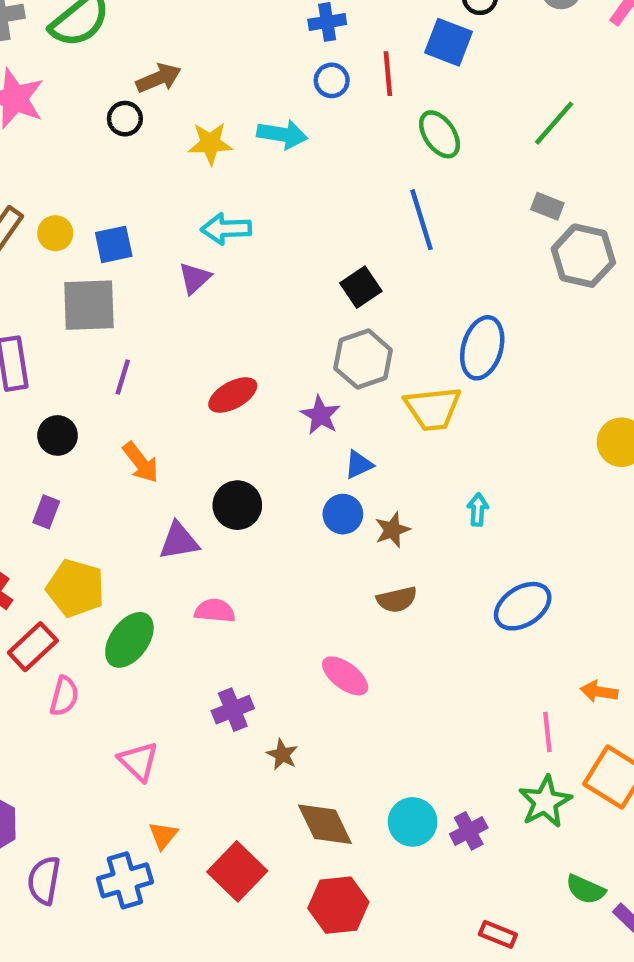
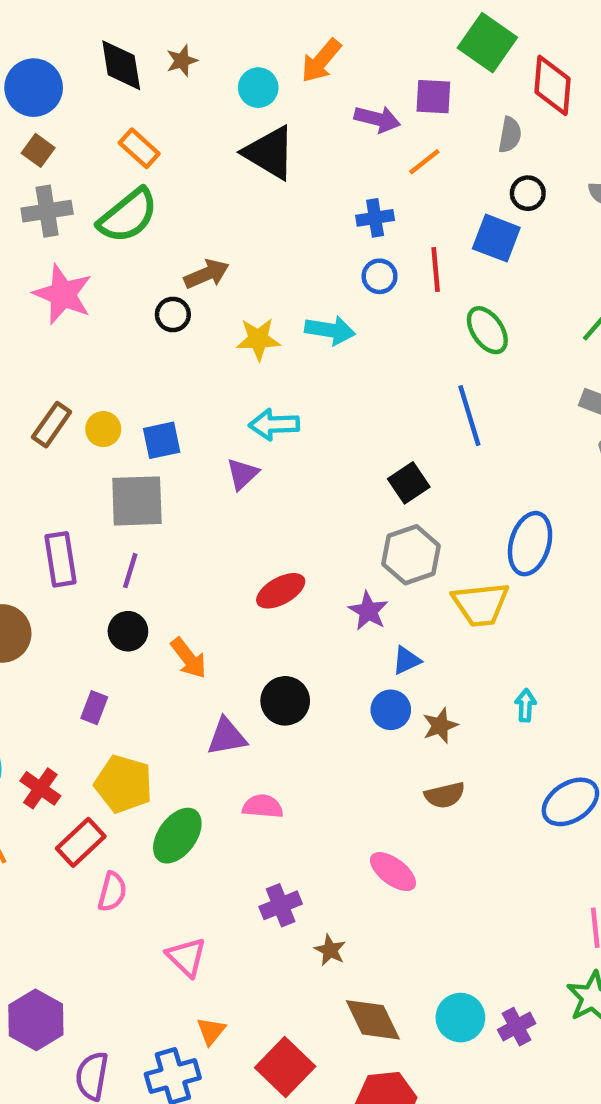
purple line: (123, 377) -> (130, 571), moved
black circle: (58, 435) -> (128, 631), moved

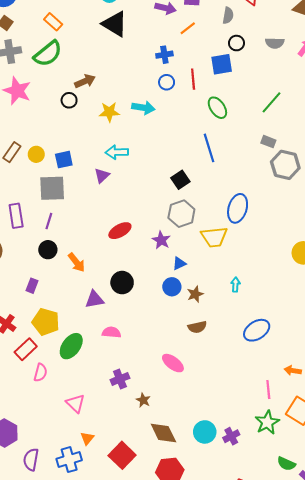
blue square: (496, 238) -> (222, 64), turned -30

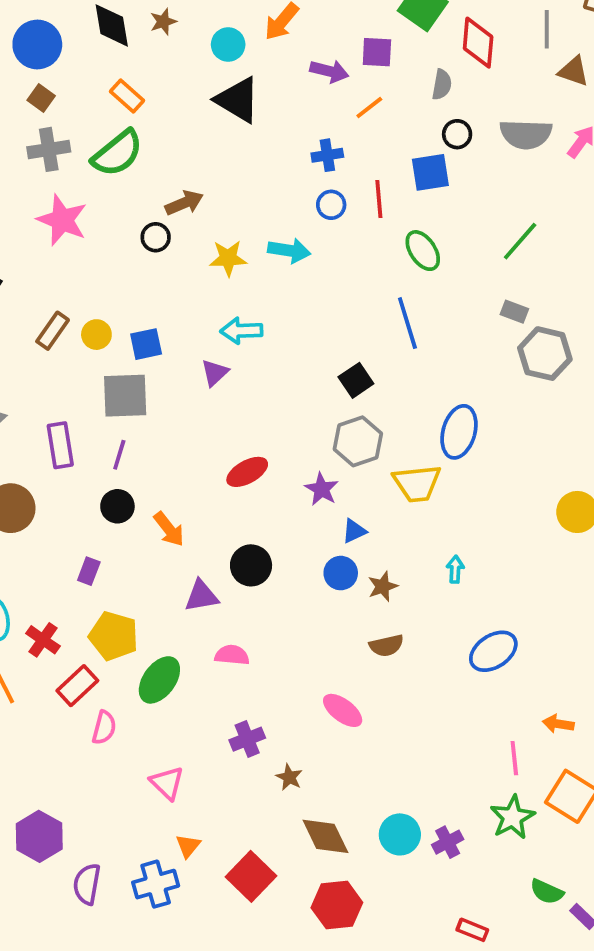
gray semicircle: (275, 43) -> (526, 134), size x1.5

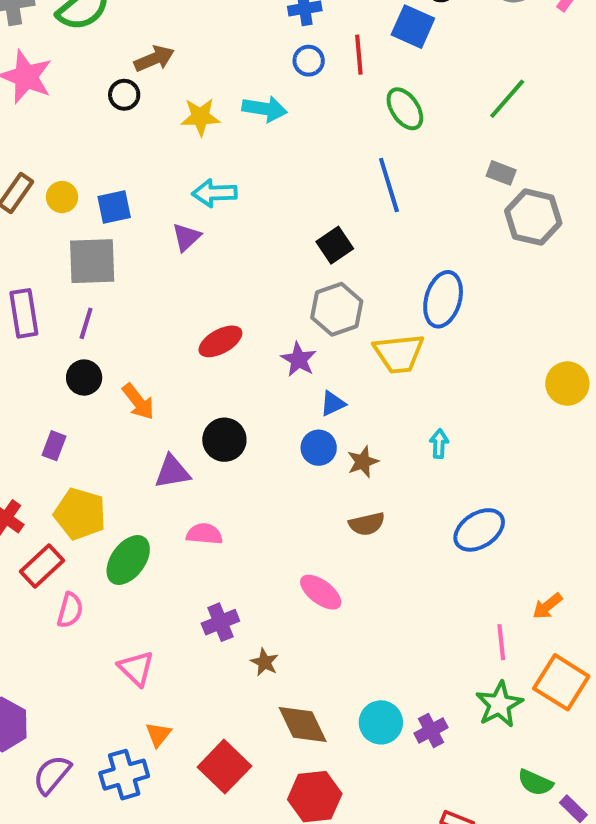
blue square: (430, 172) -> (413, 27), turned 33
orange arrow: (558, 724) -> (547, 606), turned -48
purple semicircle: (87, 884) -> (52, 775), turned 30

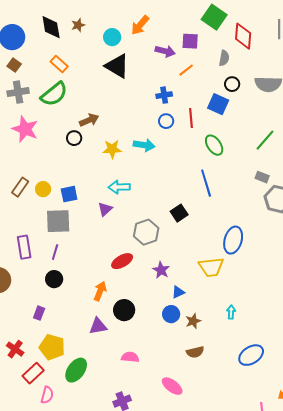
gray hexagon: (337, 309) -> (146, 232), moved
orange arrow: (138, 402) -> (100, 291), moved, turned -120
pink semicircle: (204, 534) -> (130, 357), moved

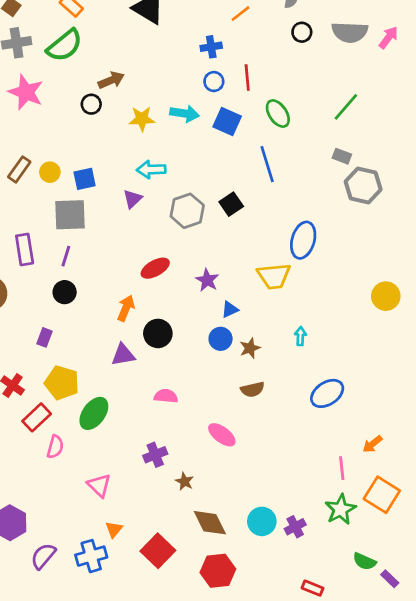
blue square: (218, 104) -> (227, 122), moved
gray hexagon: (146, 232) -> (187, 211), moved

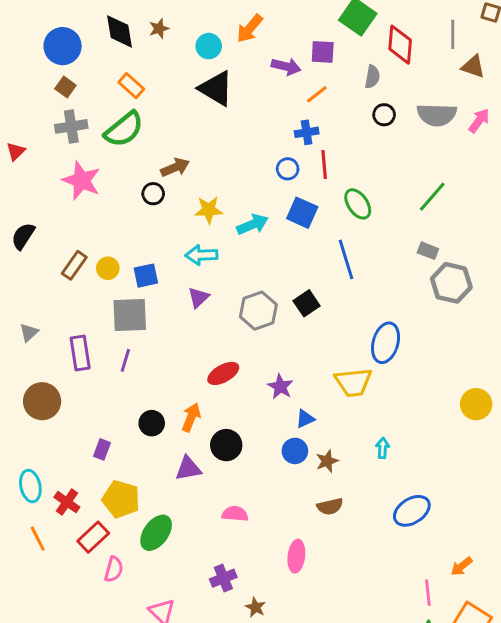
blue cross: (211, 47) -> (307, 132), moved
cyan arrow: (185, 114) -> (253, 224), moved, turned -32
cyan arrow: (151, 169) -> (201, 255), moved
black circle: (65, 292) -> (152, 423), moved
pink ellipse: (222, 435) -> (296, 556), turned 60

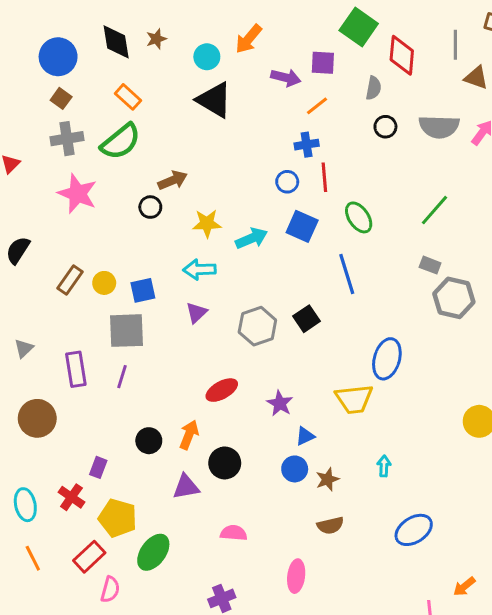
red cross: (67, 502) -> (71, 497), moved

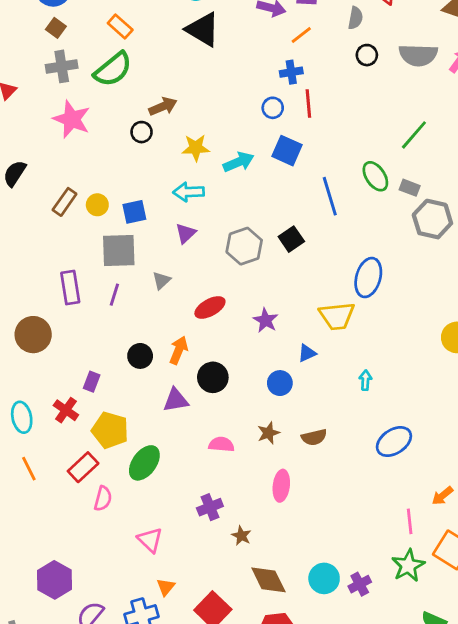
green ellipse: (359, 217) -> (375, 176), moved
gray triangle: (24, 348) -> (161, 280), moved
blue triangle: (305, 436) -> (307, 353), moved
brown star: (327, 479) -> (268, 433), moved

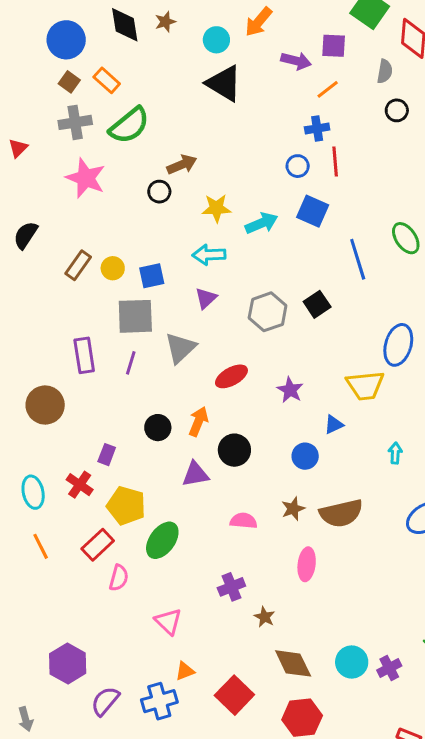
orange rectangle: (120, 27) -> (107, 80), moved
gray triangle: (161, 280) -> (180, 348), size x1.6
brown semicircle: (314, 437) -> (341, 513), size x1.6
orange triangle: (166, 587) -> (185, 671), turned 30

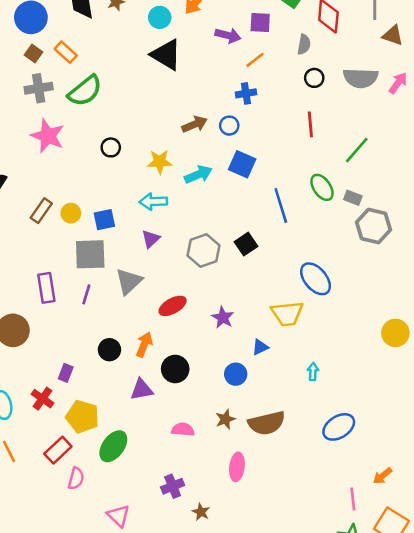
red line: (335, 162) -> (310, 124), moved
brown arrow: (182, 165) -> (194, 124), moved
blue ellipse: (398, 345) -> (316, 279), turned -56

